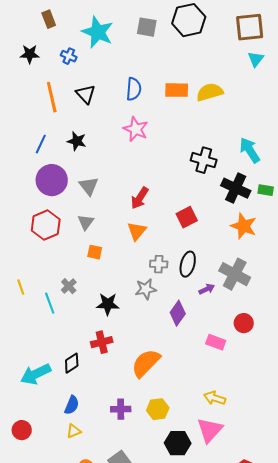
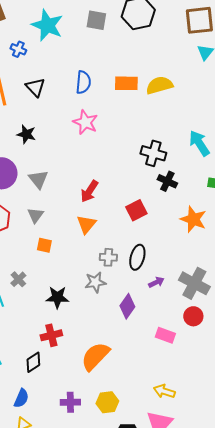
black cross: (236, 188) -> (167, 181), moved, size x0.7
gray cross: (235, 274) -> (194, 283), moved
black diamond: (72, 363) -> (33, 362), moved

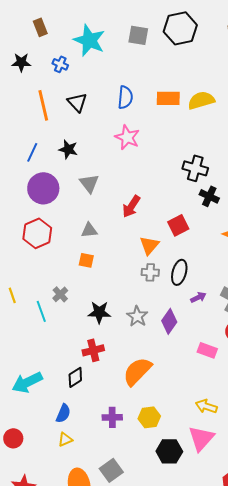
gray triangle: (38, 179) -> (89, 183), moved
gray triangle: (35, 215) -> (89, 230), moved, turned 48
orange triangle: (86, 224) -> (149, 245), moved
gray star: (95, 282) -> (137, 316), moved, turned -30

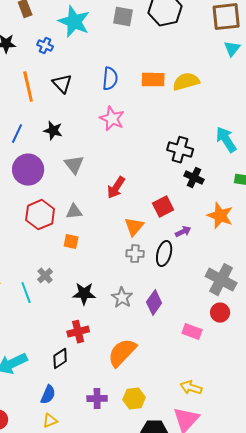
red hexagon: (37, 233) -> (40, 215), moved
purple arrow: (198, 297) -> (183, 232), moved

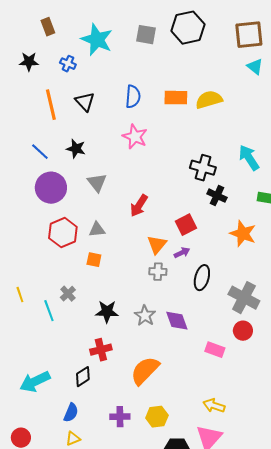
cyan triangle: (232, 49) -> (255, 67), turned -30
blue line: (17, 134) -> (40, 152), turned -72
purple arrow: (183, 232) -> (182, 253), moved
black ellipse: (164, 254) -> (202, 278), moved
purple diamond: (154, 303) -> (177, 321), turned -55

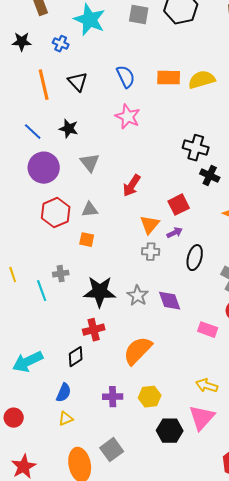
blue semicircle: (133, 97) -> (126, 77), turned -30
gray cross: (68, 294) -> (61, 274), turned 35
black star: (107, 312) -> (100, 292), size x1.4

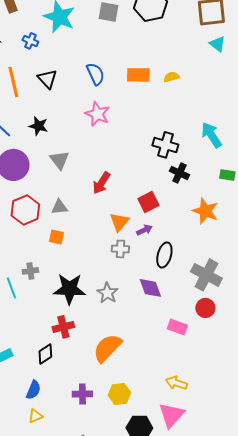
yellow semicircle: (202, 80) -> (171, 77), size x0.6
purple diamond: (170, 301) -> (150, 288), moved

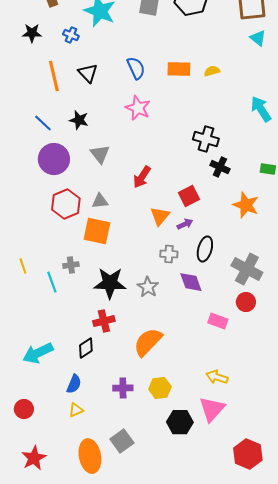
cyan arrow: (211, 135) -> (261, 109), moved
orange square: (56, 237) -> (97, 231), size x1.8
gray cross: (120, 249) -> (169, 254), moved

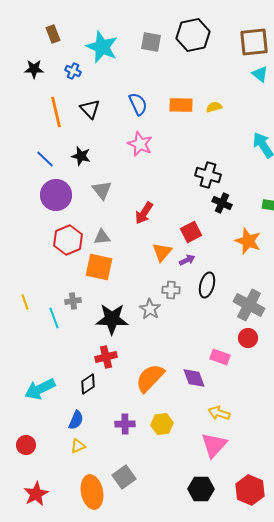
purple diamond: (191, 282) -> (194, 378), moved
gray star: (148, 287) -> (150, 309), moved
black hexagon: (180, 422) -> (201, 489), moved

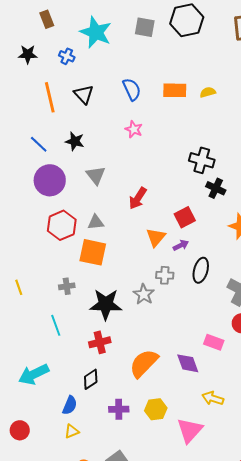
pink star: (140, 144) -> (134, 129), size x0.7
cyan line: (54, 318) -> (56, 325), moved
black diamond: (88, 384) -> (91, 379), moved
pink triangle: (214, 445) -> (190, 430), moved

